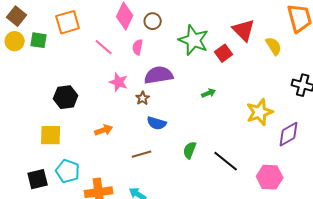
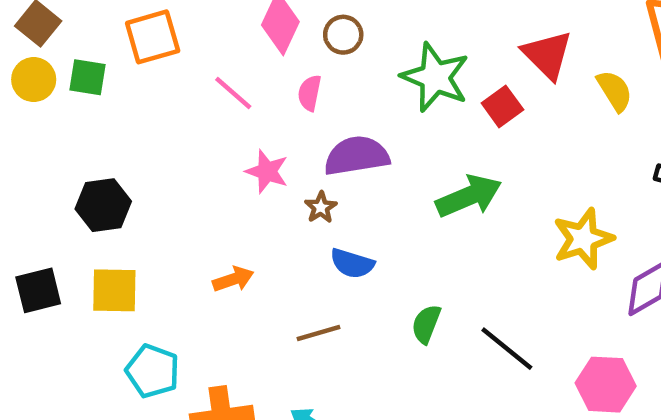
green arrow: (209, 93) -> (469, 196), size x2.0
black hexagon: (66, 97) -> (103, 205), moved
black square: (38, 179) -> (38, 290), moved

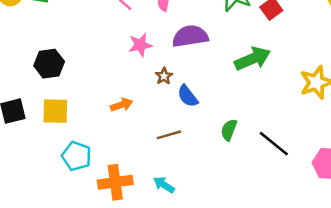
pink star: (267, 171) -> (140, 45), turned -30
brown star: (321, 207) -> (164, 76), moved
blue semicircle: (352, 263) -> (188, 96), turned 35

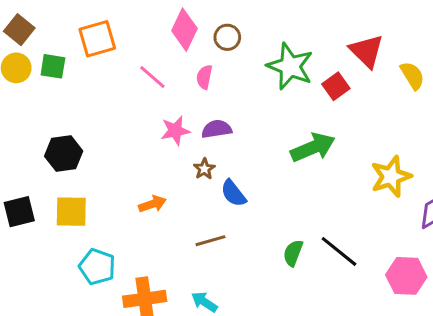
purple semicircle: (190, 36) -> (217, 129), moved, size x0.7
green semicircle: (229, 130) -> (293, 253), moved

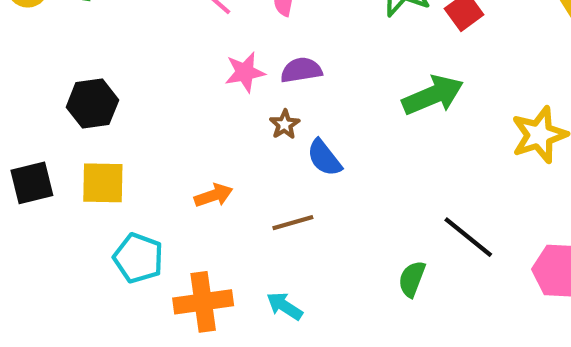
orange arrow: (152, 204) -> (214, 195), moved
green semicircle: (293, 253) -> (412, 279), moved

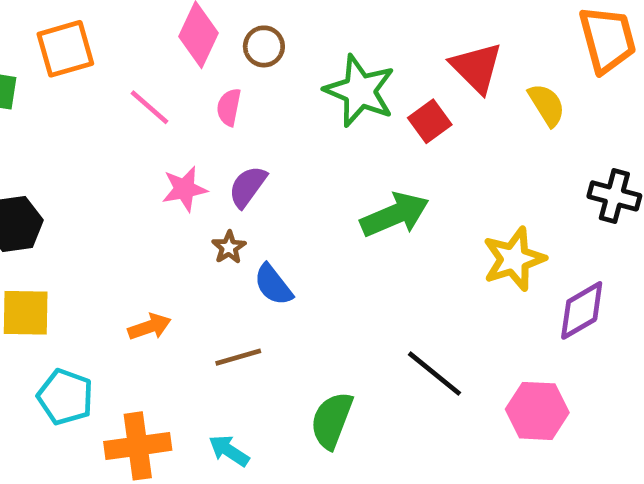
purple semicircle: (301, 70) -> (248, 187), turned -45
green semicircle: (412, 279) -> (332, 420), moved, size x1.4

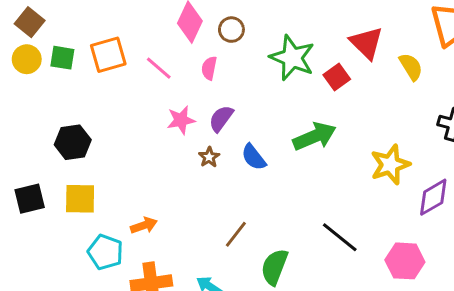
orange square: (65, 49) -> (108, 55), moved
blue semicircle: (273, 285) -> (254, 157), moved
orange arrow: (149, 327) -> (144, 225), moved
brown line: (238, 357) -> (236, 234), moved, turned -36

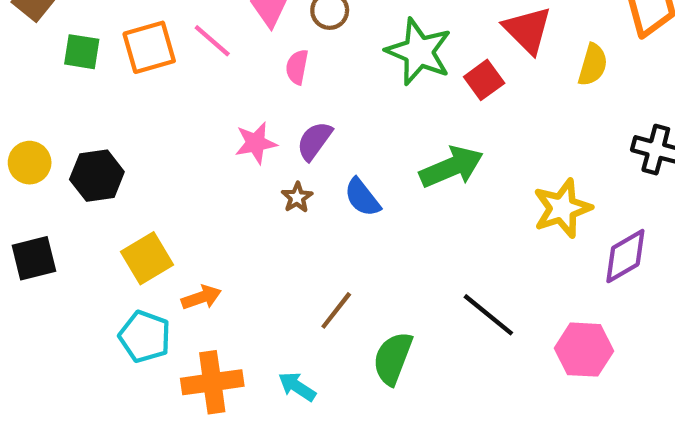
yellow circle: (27, 59) -> (30, 163), moved
yellow semicircle: (411, 67) -> (593, 65), turned 48
pink line: (159, 68) -> (212, 41), moved
yellow square: (80, 199) -> (147, 258), moved, turned -32

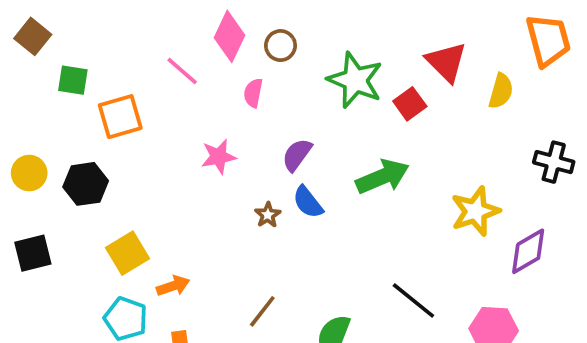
orange square: (149, 47) -> (120, 117), moved
purple semicircle: (314, 141) -> (297, 155), moved
brown star: (297, 197) -> (268, 215), moved
brown line: (336, 310) -> (262, 311), moved

